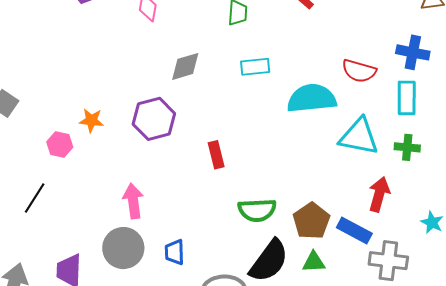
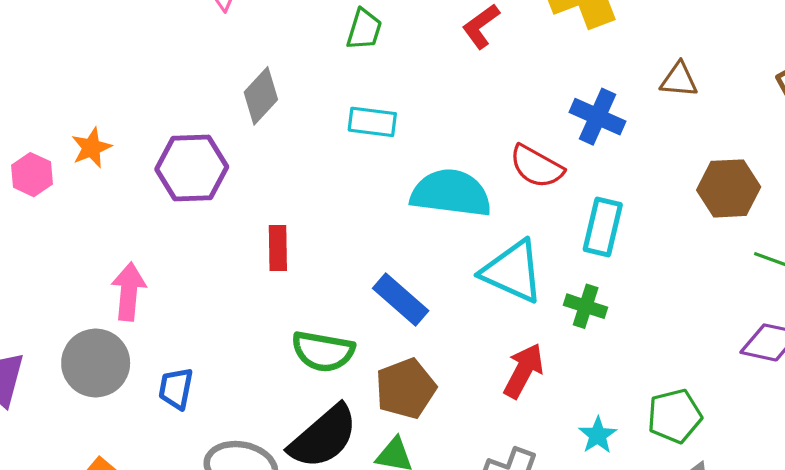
blue cross: (413, 52) -> (598, 117), moved
gray diamond: (185, 66) -> (261, 96), turned -44
orange star: (91, 120) -> (91, 148), turned 30
blue rectangle: (354, 230) -> (401, 300), moved

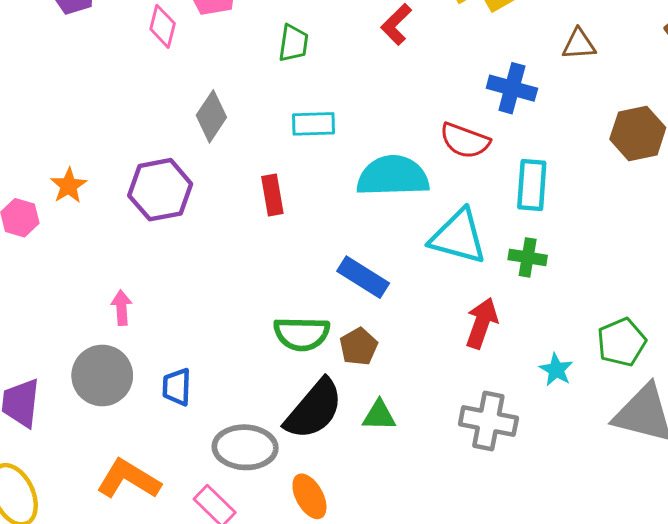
red rectangle: (278, 248) -> (272, 195), moved
pink arrow: (129, 292) -> (122, 308), size x0.7
brown pentagon: (406, 389) -> (359, 347), moved, size x0.7

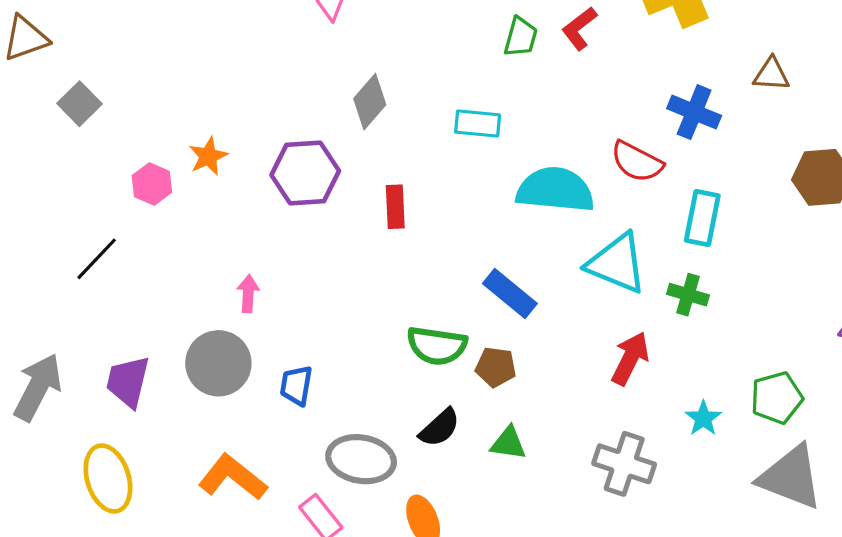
green trapezoid: (293, 43) -> (521, 37), moved
red rectangle: (272, 195) -> (395, 207), moved
brown pentagon: (359, 347) -> (496, 367), turned 30
black semicircle: (314, 409) -> (440, 428), size x0.6

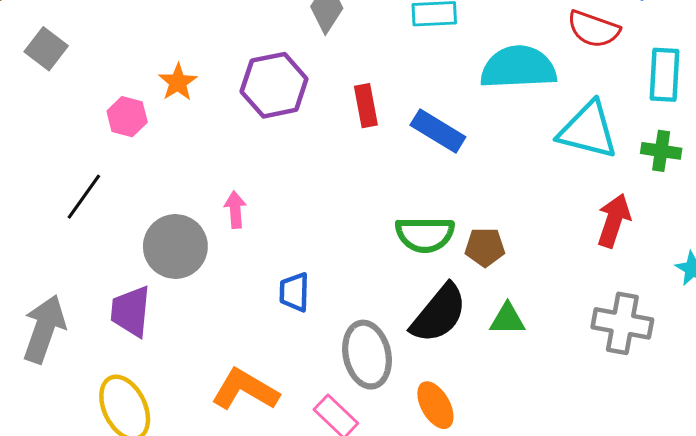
blue rectangle: (510, 294) -> (438, 131), moved
gray circle: (218, 363) -> (175, 246), moved
black semicircle: (440, 428) -> (439, 314), size x1.5
gray ellipse: (361, 459) -> (367, 355), turned 76

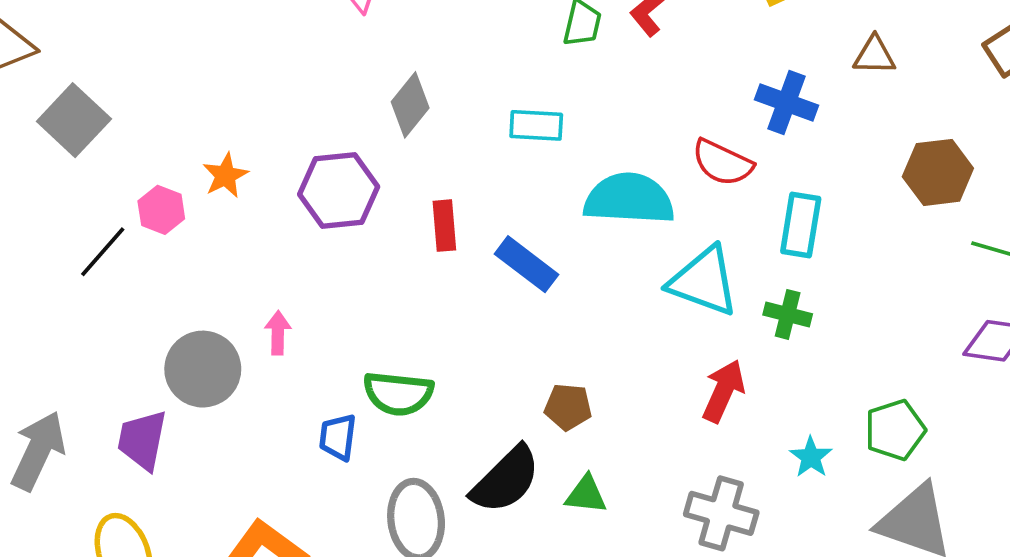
gray square: (46, 49) -> (74, 120), size x1.4
black line: (84, 197) -> (103, 252), moved
green semicircle: (425, 234) -> (398, 393), moved

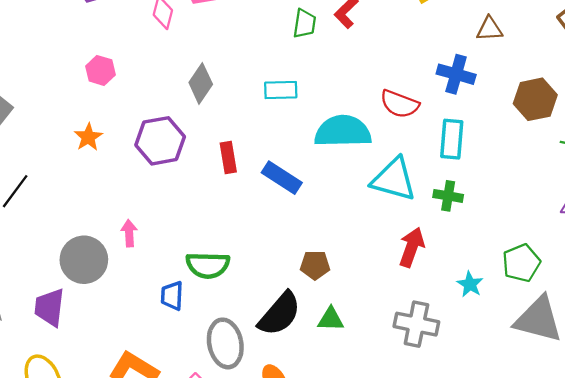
blue cross: (787, 103) -> (456, 74), moved
pink hexagon: (161, 210) -> (100, 70), moved

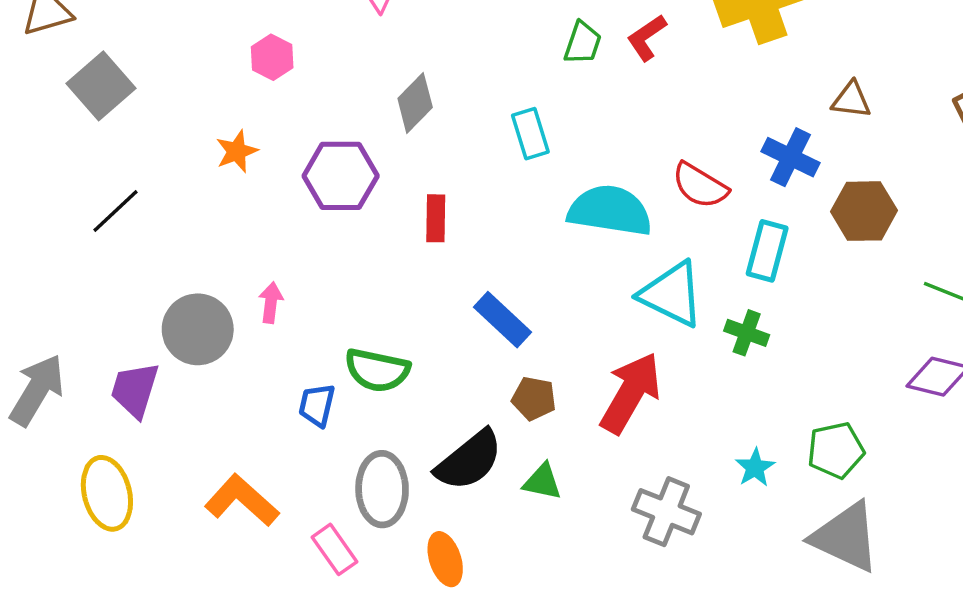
cyan rectangle: (281, 90) -> (530, 134), turned 64
brown hexagon: (535, 99) -> (864, 211), moved
blue rectangle: (282, 178) -> (503, 320), moved
red arrow: (412, 247) -> (631, 393), moved, size x1.4

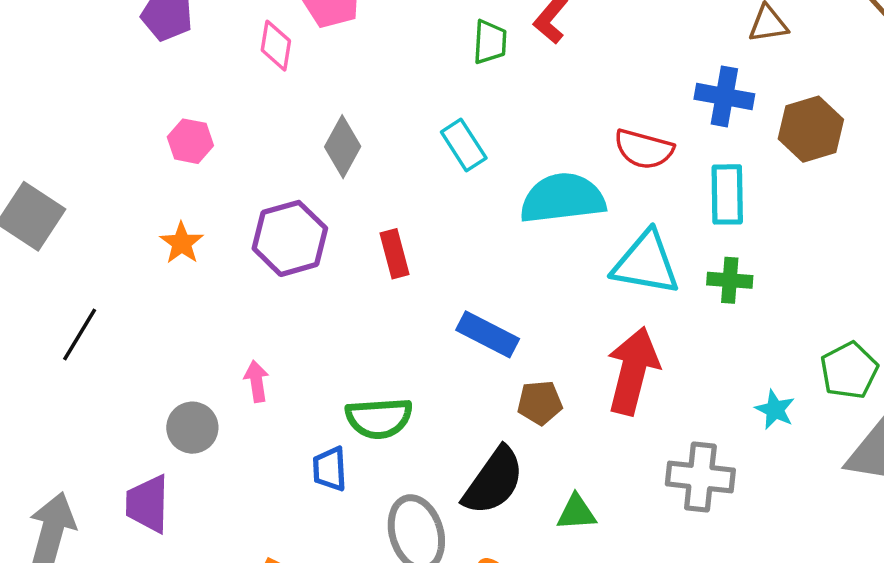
gray circle: (198, 329) -> (192, 428), size x0.7
green triangle: (542, 482) -> (576, 512), moved

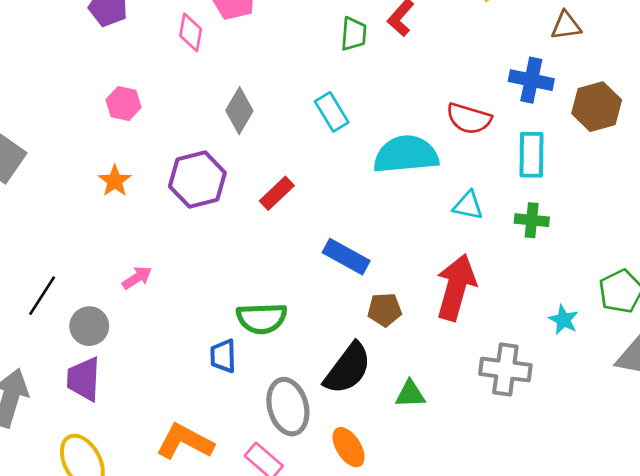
red rectangle: (395, 254) -> (277, 193), turned 60
cyan triangle: (646, 263) -> (468, 205), size x0.6
black line: (80, 334) -> (42, 296), moved
pink arrow: (257, 381) -> (137, 278), moved, turned 64
gray circle: (192, 428) -> (89, 326), moved

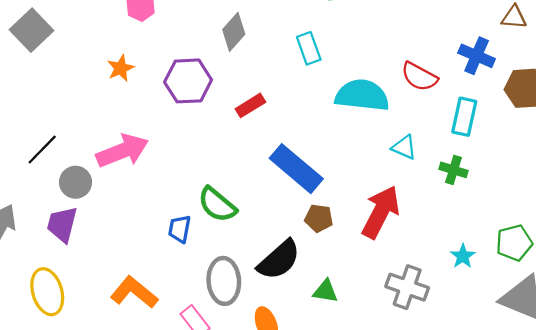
blue rectangle: (346, 257) -> (296, 169), size x1.4
pink arrow: (137, 278) -> (122, 151), size x2.0
green semicircle: (262, 318) -> (217, 205), turned 30

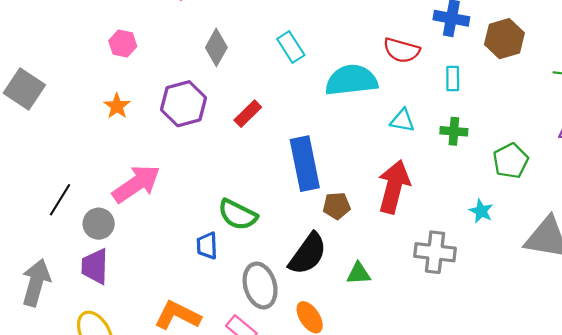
cyan rectangle: (464, 117) -> (453, 79), size x0.7
blue rectangle: (296, 169) -> (305, 164), turned 51
green pentagon: (514, 243) -> (511, 161), moved

